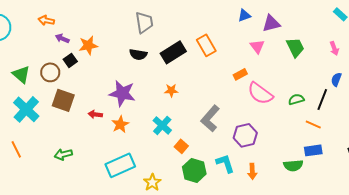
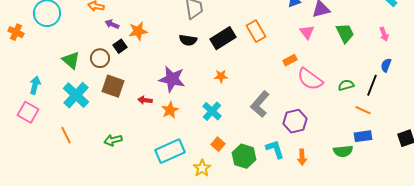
orange square: (181, 146) -> (218, 144), moved

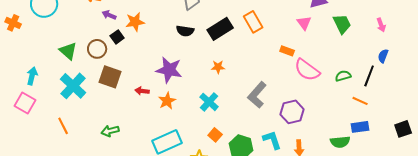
orange rectangle: (290, 60) -> (287, 51), turned 48

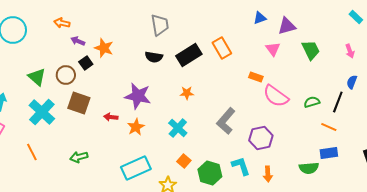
orange star: (135, 22) -> (104, 48), turned 30

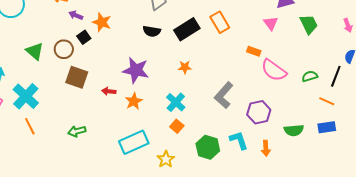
cyan cross: (42, 112) -> (26, 96), moved
orange square: (184, 161) -> (177, 126), moved
green semicircle: (309, 168) -> (294, 130), moved

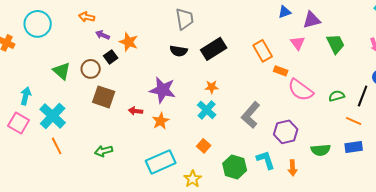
orange rectangle: (220, 22) -> (263, 51), moved
cyan cross: (176, 102) -> (207, 110), moved

